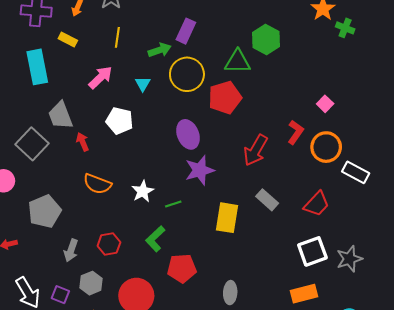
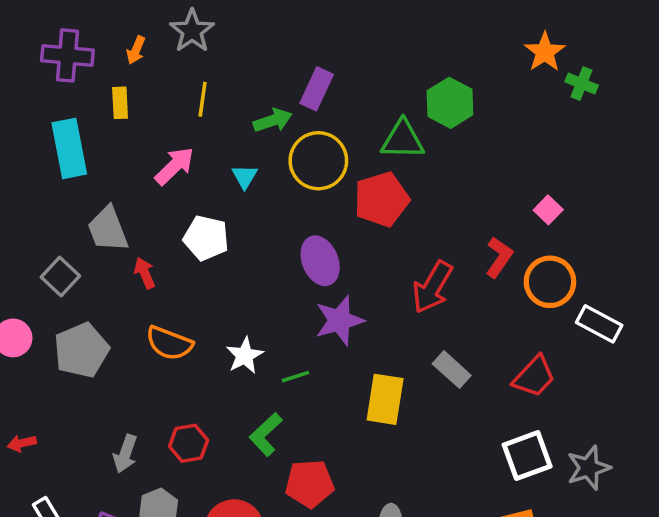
yellow rectangle: (68, 40) -> (120, 103), turned 60
gray square: (32, 144) -> (60, 277), size x0.7
gray pentagon: (45, 211) -> (81, 350), moved

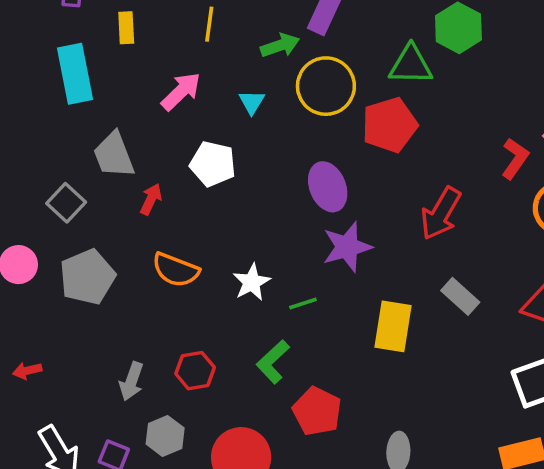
red L-shape: (499, 257) -> (515, 159), moved
red arrow: (145, 273) -> (151, 199), turned 48
red pentagon: (310, 484) -> (317, 411), turned 30

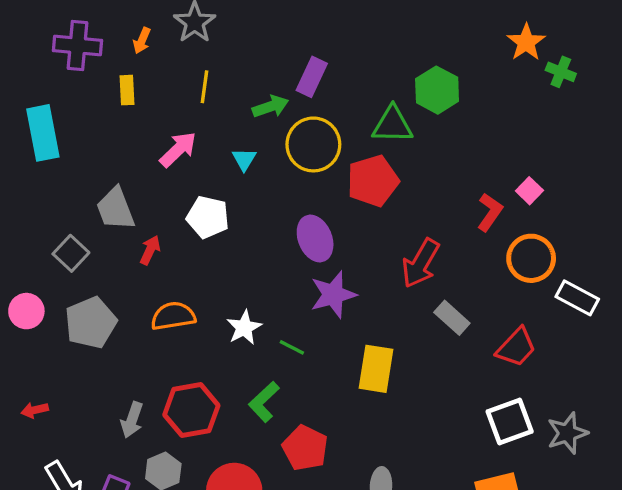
cyan rectangle: (75, 74) -> (43, 133), moved
orange semicircle: (176, 270) -> (173, 316), turned 150
gray rectangle: (460, 296) -> (452, 318), moved
green line: (303, 303) -> (292, 347), turned 45
red hexagon: (195, 371) -> (191, 410), size x1.5

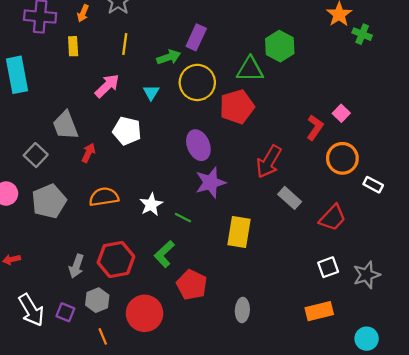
white rectangle: (577, 298) -> (373, 185), size x0.7
white square: (510, 422) -> (328, 267), size x0.7

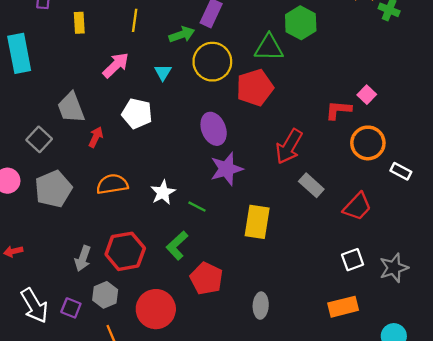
red L-shape: (315, 128) -> (338, 110), turned -120

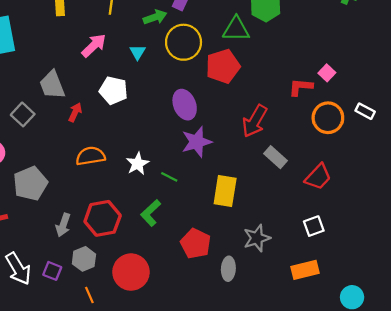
white rectangle: (401, 171) -> (365, 111), moved
gray pentagon: (53, 189) -> (30, 183), moved
gray star: (394, 268) -> (257, 238), moved
red pentagon: (206, 278) -> (196, 244), moved

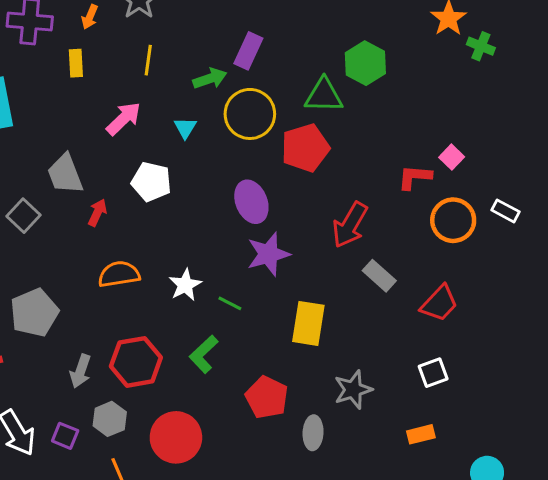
orange rectangle: (305, 270) -> (421, 434), size x0.7

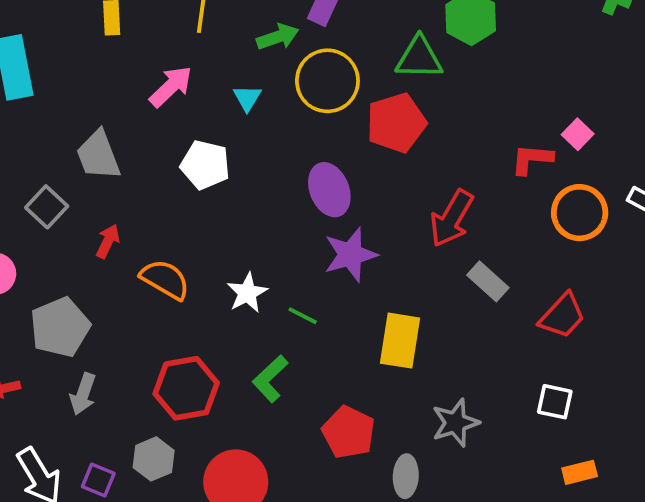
red arrow: (97, 213) -> (108, 241), moved
orange semicircle: (119, 274) -> (165, 279), turned 39
gray arrow: (80, 371) -> (83, 394), moved
white square: (433, 373) -> (555, 402), turned 32
orange rectangle: (421, 434) -> (580, 472), moved

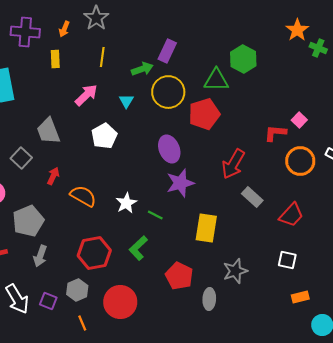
white pentagon: (205, 165) -> (104, 136), turned 30

